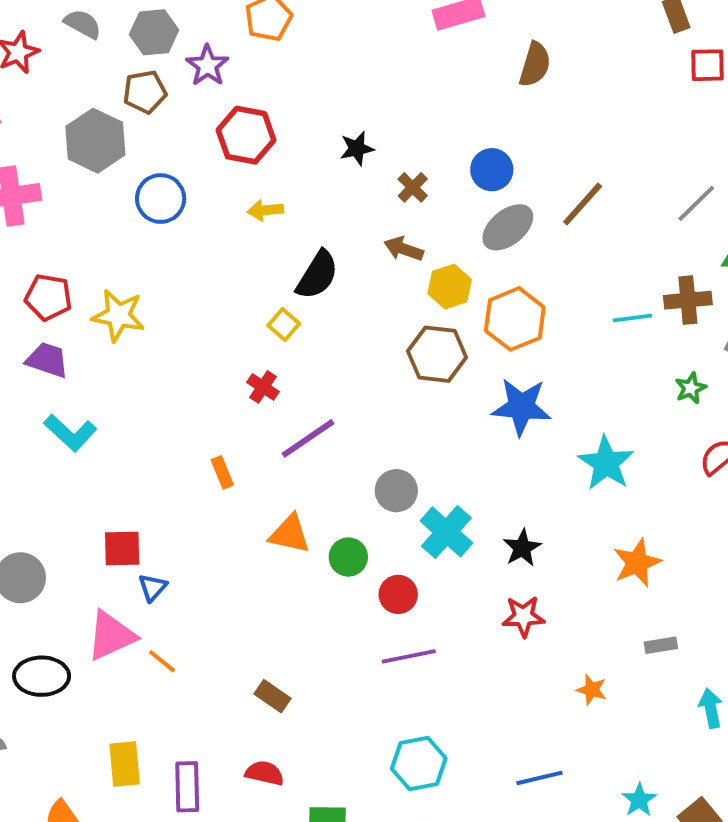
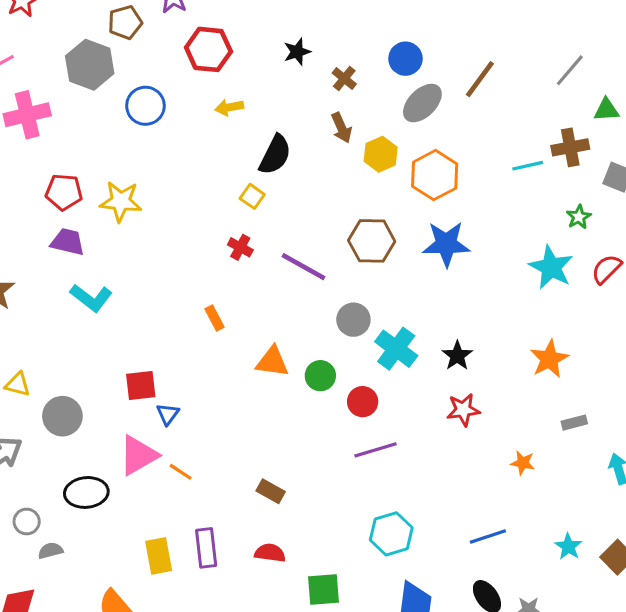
brown arrow: (404, 249) -> (341, 128), turned -128
brown hexagon: (437, 354) -> (372, 241), moved
purple line: (308, 438) -> (304, 267), moved, turned 69
cyan star: (606, 463) -> (551, 267), moved
purple rectangle: (187, 787) -> (206, 548), moved

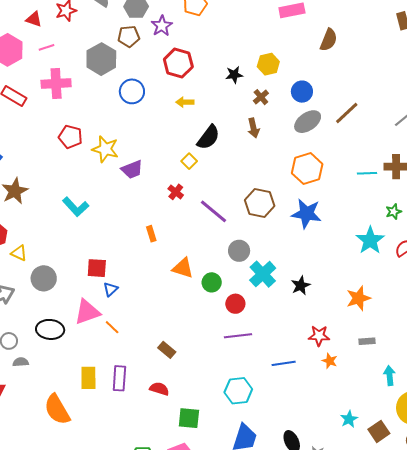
yellow hexagon: (381, 154) -> (268, 64), moved
purple trapezoid: (68, 242) -> (132, 169), moved, turned 135
red star: (463, 410) -> (319, 336), moved
blue line: (488, 536) -> (284, 363), moved

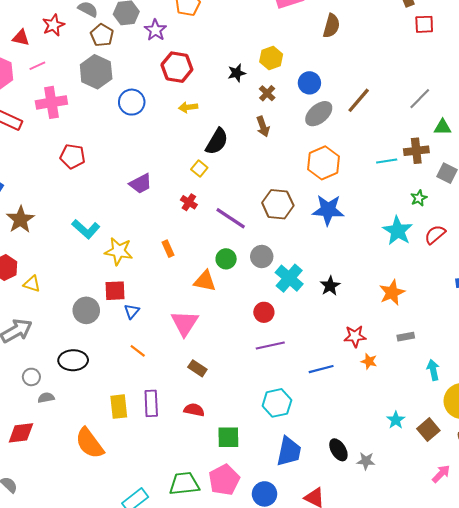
brown pentagon: (129, 36) -> (102, 35), moved, turned -30
yellow star: (105, 149) -> (119, 251), moved
gray circle: (44, 278) -> (86, 310), moved
green circle: (212, 282) -> (226, 259), moved
pink triangle: (87, 312) -> (185, 323), moved, turned -32

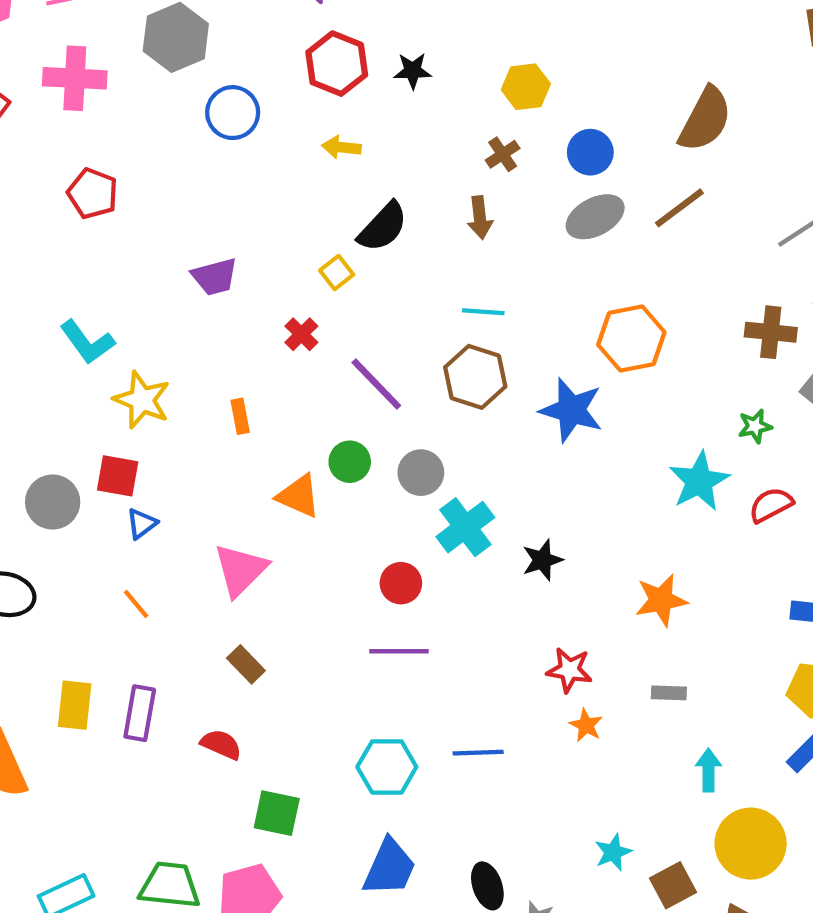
brown semicircle: (331, 26) -> (705, 119), moved, size x1.4
black star: (237, 73) -> (413, 71), moved
cyan line: (387, 161) -> (483, 312), moved
orange hexagon: (323, 163) -> (631, 339), moved
blue line: (321, 369) -> (478, 753), moved

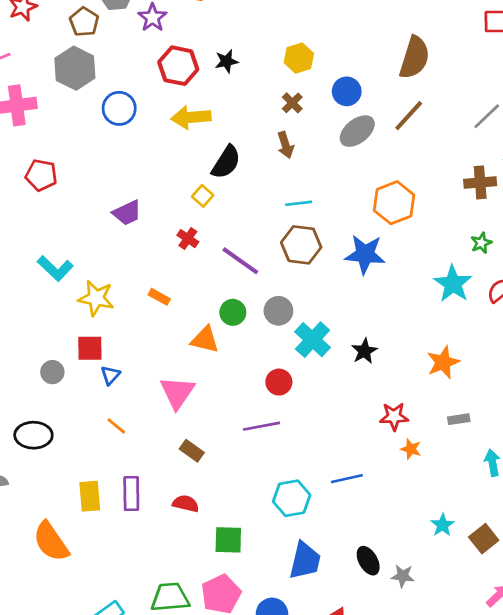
yellow arrow: (341, 147) -> (191, 117), size x1.6
orange rectangle: (240, 416) -> (159, 297), turned -40
gray circle: (53, 502) -> (52, 372), size x0.7
purple line: (399, 651) -> (262, 426), moved

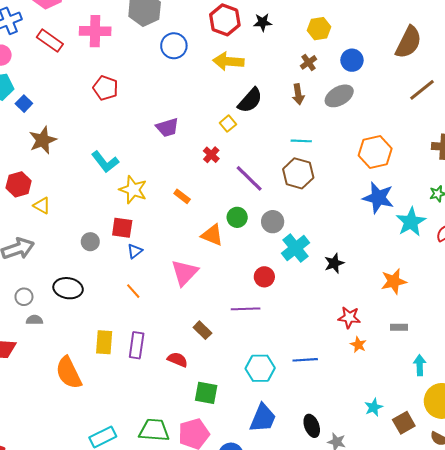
brown line: (409, 116) -> (422, 90), moved
gray ellipse: (357, 131) -> (339, 96), moved
blue star: (365, 254) -> (378, 198), moved
brown rectangle: (192, 451) -> (202, 330), moved

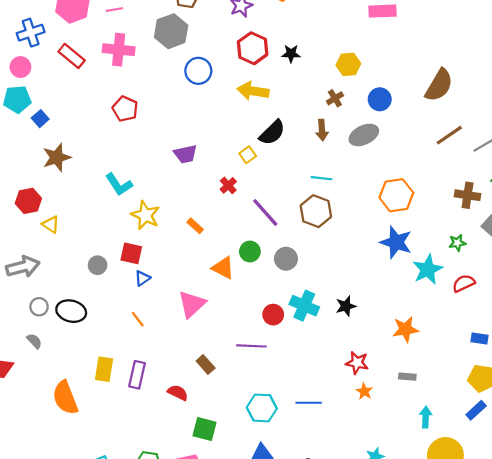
cyan cross: (295, 248) -> (304, 306), moved, turned -32
gray circle: (24, 297) -> (39, 307), moved
gray semicircle: (34, 320) -> (34, 341), turned 42

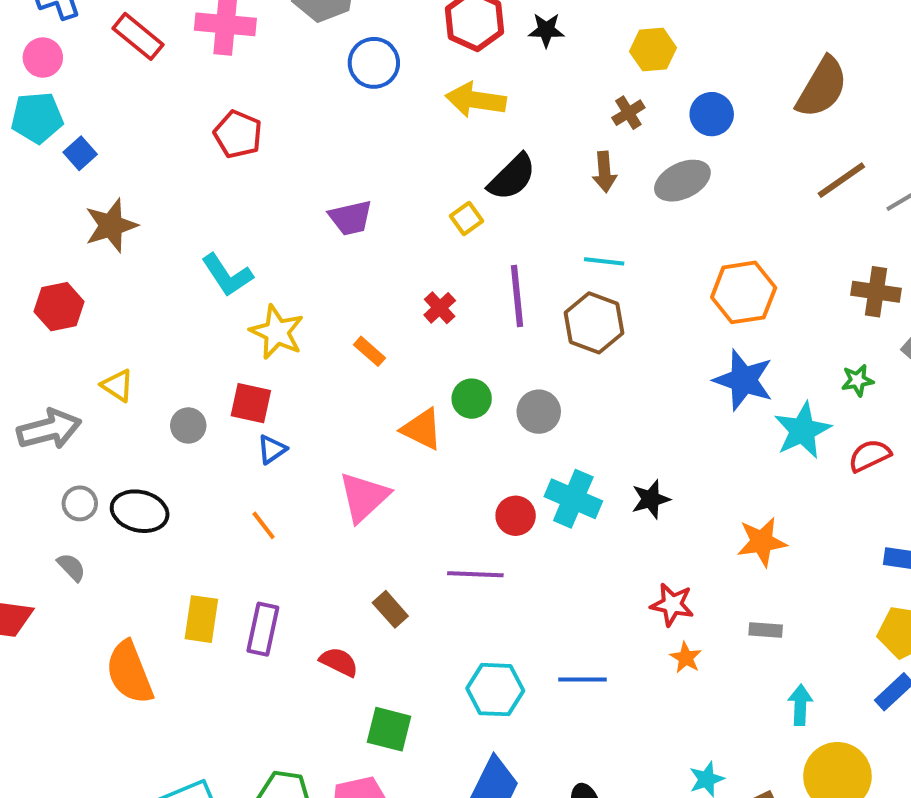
red cross: (228, 185) -> (440, 308), moved
purple line: (265, 212) -> (517, 296), moved, turned 36
yellow triangle: (51, 224) -> (117, 385), moved

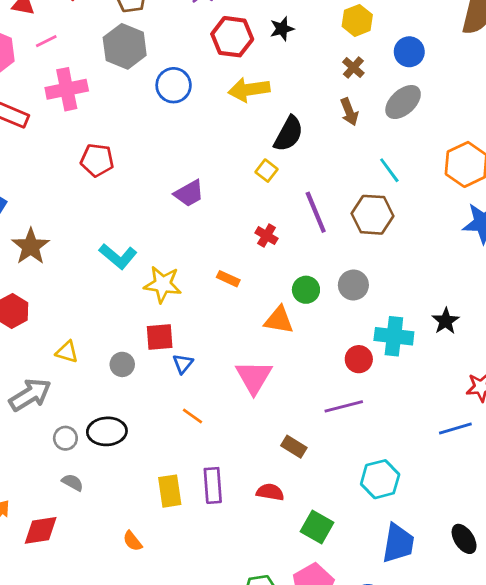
cyan line: (604, 261) -> (389, 170), moved, turned 64
orange semicircle: (129, 672) -> (132, 541), size x0.5
blue line: (582, 679) -> (455, 429), moved
green square: (389, 729) -> (317, 527), turned 32

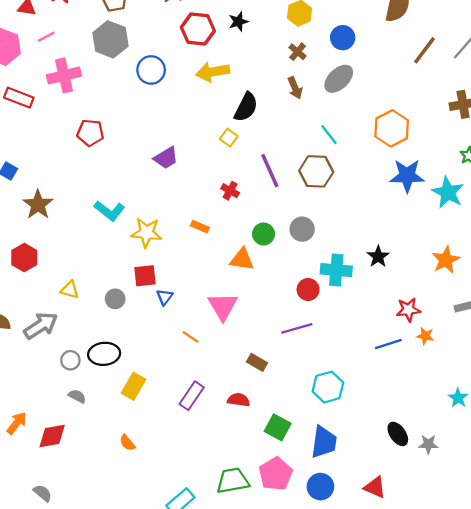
orange line: (192, 416) -> (191, 337), moved
purple rectangle: (213, 485) -> (192, 396), turned 40
yellow rectangle: (170, 491) -> (133, 386), moved, turned 40
blue trapezoid: (398, 543) -> (324, 442), moved

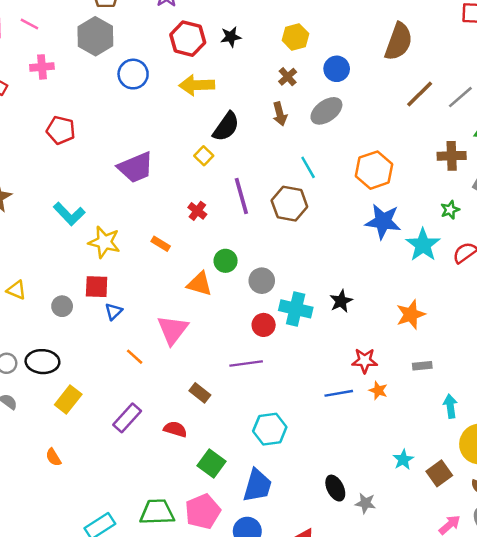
pink line: (46, 37) -> (29, 24), turned 48
pink cross: (64, 75) -> (42, 67), size x0.7
purple trapezoid: (166, 158) -> (136, 167), size x1.4
gray circle: (302, 229) -> (262, 281), moved

